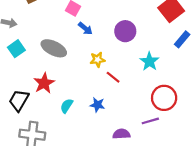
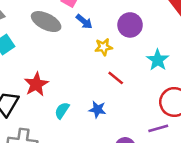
gray ellipse: (54, 48) -> (46, 22), moved
yellow star: (98, 60) -> (104, 47), moved

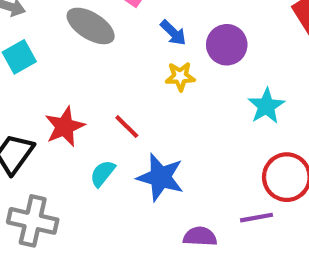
blue arrow: (84, 22) -> (173, 33), moved
red line: (116, 78) -> (127, 127), moved
blue star: (97, 109) -> (160, 177), size x1.6

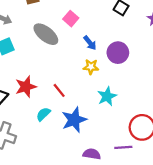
cyan star: (266, 106) -> (107, 96), moved
blue star: (160, 177) -> (74, 120), turned 30

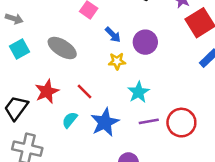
gray ellipse: (46, 34) -> (62, 48), moved
purple line: (123, 147) -> (149, 121), moved

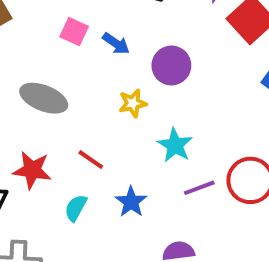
blue arrow: (113, 35) -> (116, 43), moved
red star: (47, 91) -> (32, 170), turned -30
blue star: (105, 122) -> (131, 202), size x0.7

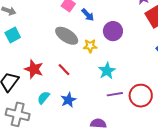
gray ellipse: (44, 98) -> (67, 36), moved
blue star: (131, 202) -> (68, 100), moved
cyan semicircle: (76, 208) -> (44, 98), moved

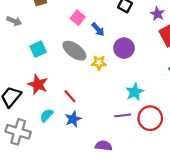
cyan square: (13, 35) -> (38, 49), moved
red line: (64, 70) -> (70, 96), moved
cyan star: (107, 71) -> (135, 92), moved

